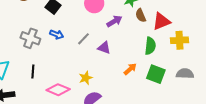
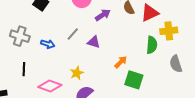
blue arrow: (57, 34) -> (48, 44), moved
green semicircle: (150, 46) -> (152, 45), moved
green square: (156, 74) -> (134, 80), moved
gray semicircle: (185, 74) -> (176, 64), turned -108

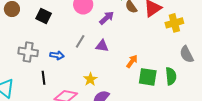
green semicircle: (152, 45) -> (171, 76), moved
black line: (24, 69) -> (43, 78), moved

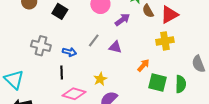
yellow cross: (174, 23) -> (165, 41), moved
black line: (43, 78) -> (62, 72), moved

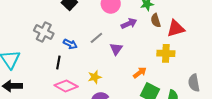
purple triangle: (115, 47) -> (116, 49), turned 40

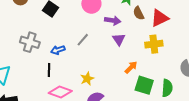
purple arrow: (129, 24) -> (113, 20), turned 42
blue arrow: (70, 44) -> (58, 50), turned 144
purple triangle: (116, 49) -> (119, 39), moved

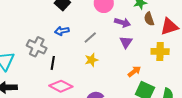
gray cross: (30, 42) -> (37, 47), moved
blue arrow: (58, 50) -> (62, 31), moved
yellow star: (87, 79) -> (91, 60), moved

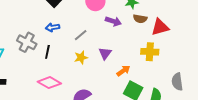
brown semicircle: (149, 19) -> (140, 19), turned -64
purple triangle: (126, 42) -> (105, 53), moved
black line: (53, 63) -> (47, 52), moved

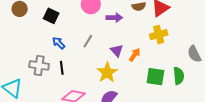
blue arrow: (53, 27) -> (59, 43), turned 72
yellow star: (81, 57) -> (107, 72), moved, size x1.5
orange arrow: (123, 71) -> (135, 55), moved

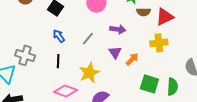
purple arrow: (114, 18) -> (118, 29), moved
gray cross: (39, 65) -> (25, 55), moved
yellow star: (107, 72) -> (89, 73), moved

